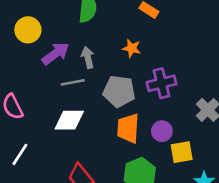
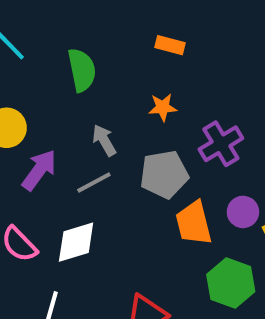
purple arrow: (56, 54) -> (39, 170), moved
white diamond: (69, 120) -> (76, 242), moved

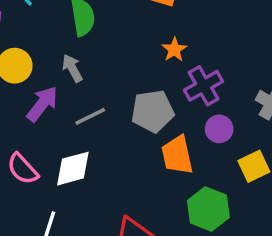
orange star: (163, 107) -> (174, 50), moved, turned -30
gray arrow: (104, 140) -> (72, 68), moved
purple circle: (243, 212) -> (219, 129), moved

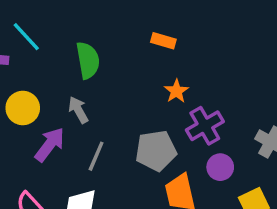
gray line: (90, 116) -> (96, 156), turned -40

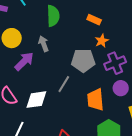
orange rectangle: (163, 41) -> (94, 20), moved
gray pentagon: (156, 151) -> (83, 60), moved
gray line: (96, 156) -> (64, 84), moved

